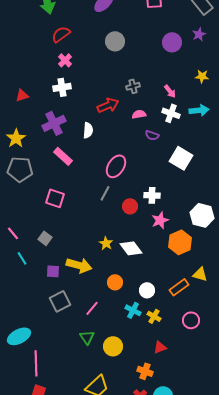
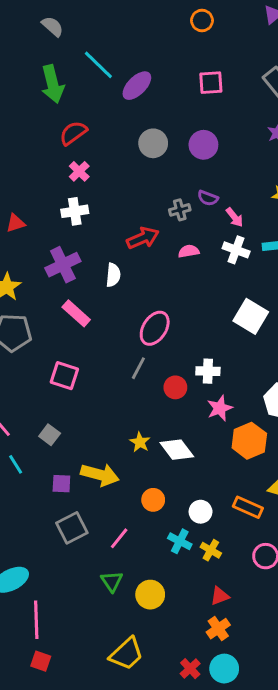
purple circle: (172, 42) -> (203, 145), moved
purple semicircle: (152, 135) -> (208, 198), moved
orange rectangle: (179, 287) -> (248, 507), turned 60
orange cross: (145, 371) -> (218, 629), moved, turned 35

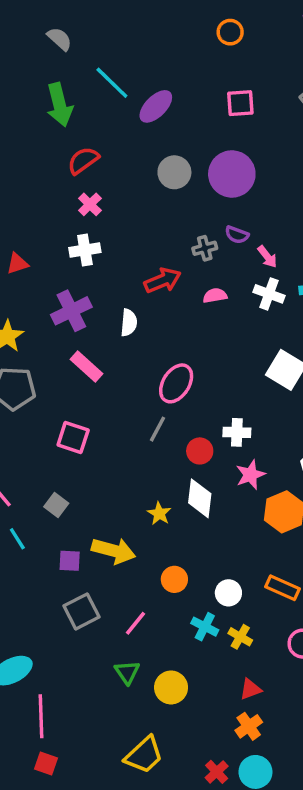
purple circle: (203, 145) -> (232, 174), size x1.4
white diamond: (177, 450) -> (200, 498), moved, turned 44

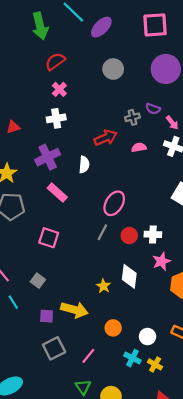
pink square: (240, 103) -> (155, 25), size x1.4
purple circle: (232, 174) -> (166, 69), moved
red circle: (200, 451) -> (129, 236), moved

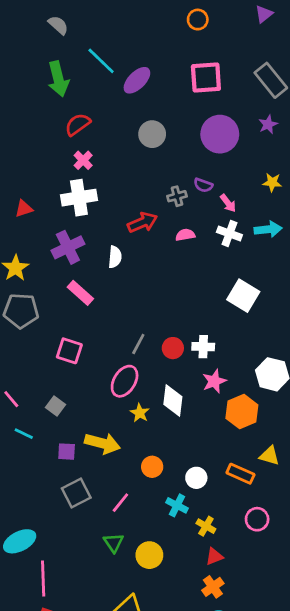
white cross: (56, 118) -> (79, 198), size x1.4
pink ellipse: (114, 203) -> (125, 381), moved
cyan line: (13, 302) -> (24, 434), turned -32
yellow cross: (155, 364) -> (206, 526), moved

